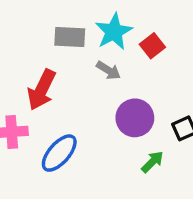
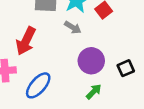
green arrow: (152, 162) -> (94, 92), moved

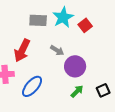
gray arrow: (73, 27) -> (57, 50), moved
black square: (126, 68) -> (103, 90), moved

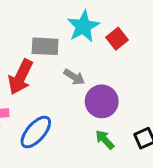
gray rectangle: (38, 20) -> (45, 46), moved
green arrow: (77, 91) -> (105, 140), turned -88

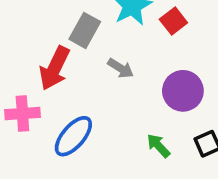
gray rectangle: (45, 46) -> (85, 30), turned -64
purple circle: (102, 101) -> (183, 91), moved

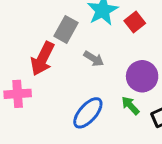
blue ellipse: (73, 136) -> (88, 113), moved
green arrow: (158, 146) -> (130, 106), moved

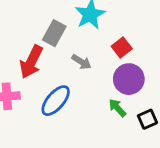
red square: (135, 22) -> (122, 47), moved
blue ellipse: (88, 113) -> (56, 101), moved

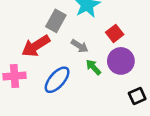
red arrow: (31, 62) -> (36, 46), turned 32
green arrow: (117, 108) -> (93, 67), moved

